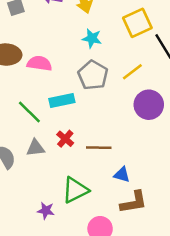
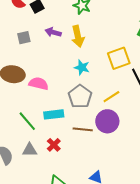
purple circle: (149, 105) -> (107, 121), moved
brown line: (99, 148) -> (83, 129), moved

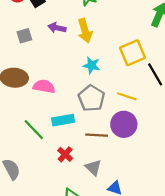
yellow line: (111, 97) -> (127, 96), turned 54
gray triangle: (30, 150) -> (93, 168), moved, turned 49

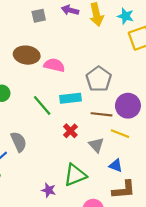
cyan star: (91, 65) -> (126, 16), moved
yellow line: (127, 96) -> (120, 134), moved

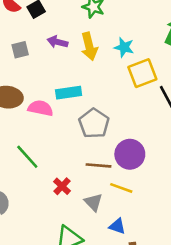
cyan rectangle: (71, 98) -> (69, 93), moved

